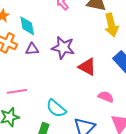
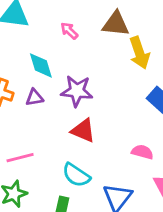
cyan diamond: (27, 26) -> (41, 65), moved
red triangle: (87, 67) -> (83, 131), moved

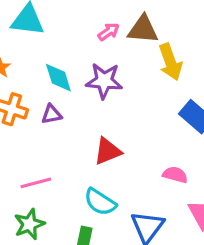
pink arrow: (69, 31) -> (109, 32), moved, turned 102
purple star: (77, 91) -> (104, 81), moved
red triangle: (83, 131) -> (108, 151), turned -44

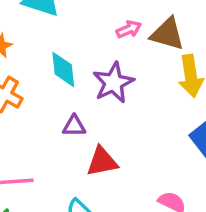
purple star: (104, 81) -> (113, 83), turned 30
purple triangle: (52, 114) -> (74, 126), moved

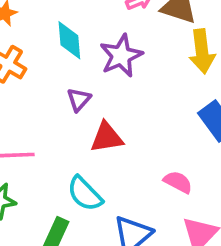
purple triangle: (74, 126) -> (79, 100), turned -50

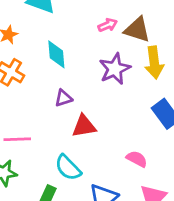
purple star: (121, 56) -> (115, 69), moved
purple triangle: (79, 100) -> (63, 98), turned 30

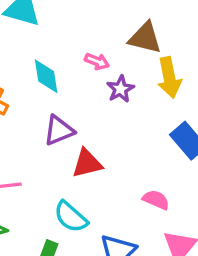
pink arrow: (108, 25) -> (97, 61), moved, turned 48
purple star: (115, 69) -> (120, 89), size x0.7
purple triangle: (63, 98) -> (59, 130), size x1.4

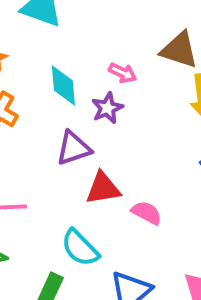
purple star: (120, 89) -> (107, 108), moved
pink semicircle: (156, 200) -> (147, 213), moved

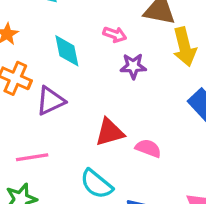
purple star: (107, 108) -> (133, 66), moved, turned 30
purple triangle: (74, 148) -> (50, 101), moved

